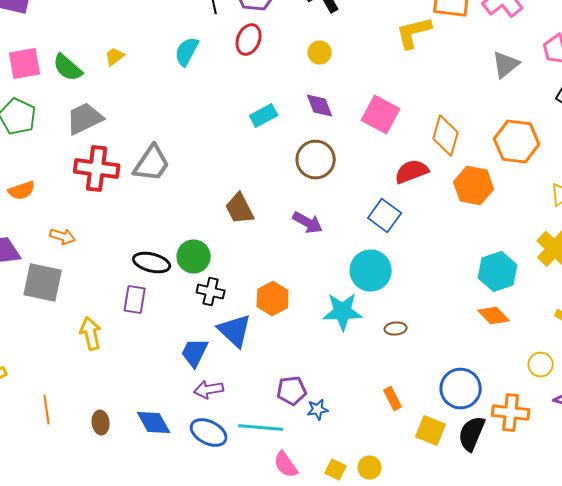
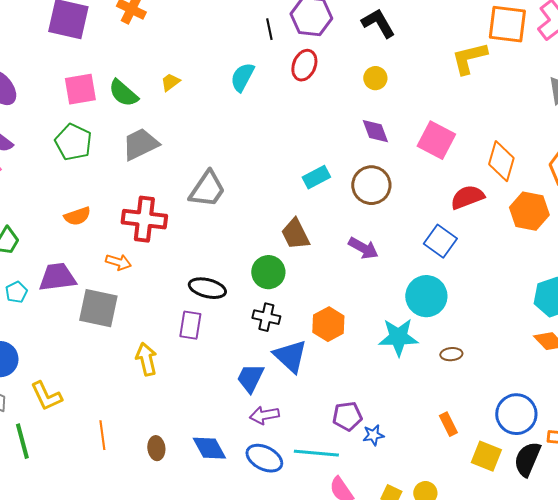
cyan rectangle: (264, 116) -> (316, 177), moved
red cross: (97, 169) -> (144, 219), moved
green circle: (194, 257) -> (268, 272), moved

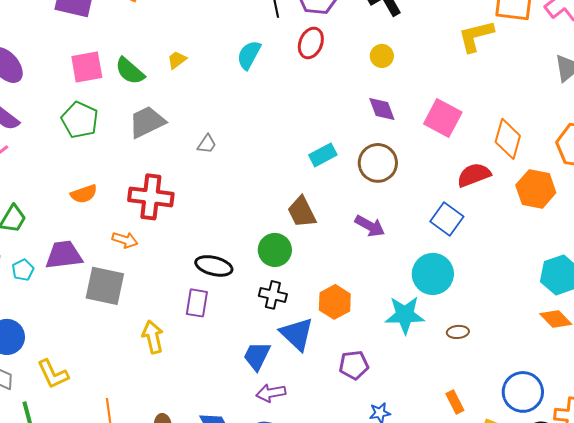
gray trapezoid: (207, 189) -> (207, 144), moved, size x0.5
purple pentagon: (347, 416) -> (354, 365), moved

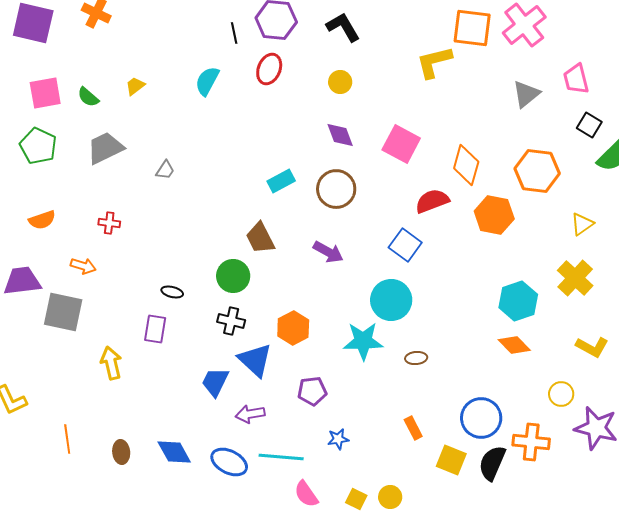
green semicircle: (130, 71) -> (88, 97), size x0.7
red cross: (151, 197) -> (109, 223), size x0.5
black ellipse: (214, 266) -> (172, 292), size x0.6
purple arrow: (271, 393) -> (250, 414), moved

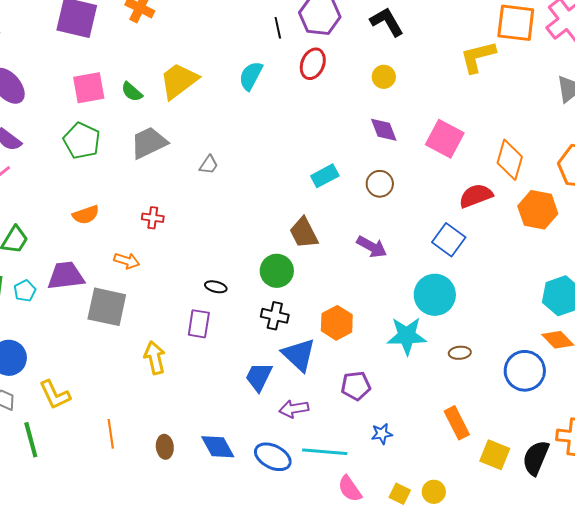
yellow trapezoid: (135, 86) -> (179, 81), size x2.0
brown circle: (336, 189) -> (380, 184), size x0.7
blue circle: (481, 418) -> (525, 371), moved
orange rectangle: (413, 428) -> (457, 423), size x1.4

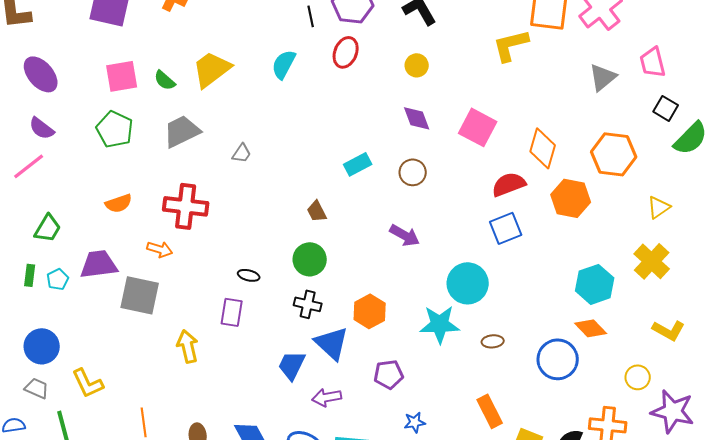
red cross: (153, 218) -> (186, 206), size x2.0
brown trapezoid: (304, 233) -> (317, 211), moved, size x0.7
blue square: (449, 240) -> (506, 228), moved, turned 32

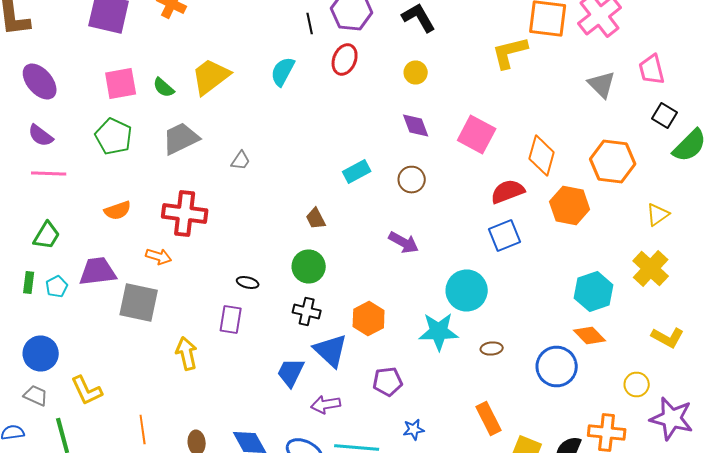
gray triangle: (603, 77) -> (602, 84), turned -36
pink line: (29, 166) -> (49, 174), moved, turned 40

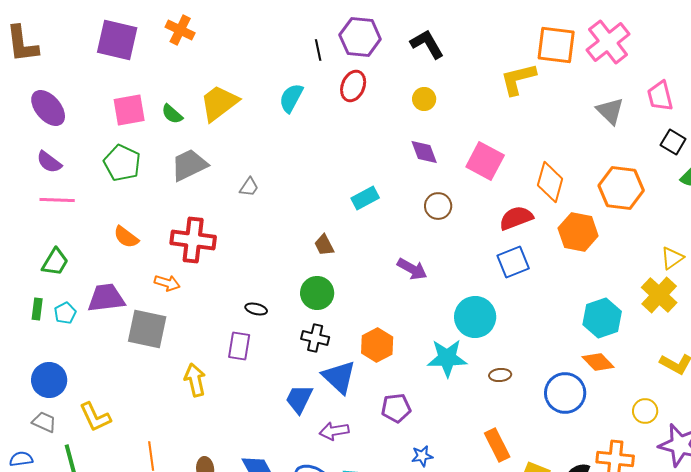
brown circle: (412, 180) -> (438, 206), moved
orange semicircle: (118, 210) -> (126, 237), turned 56
yellow triangle: (658, 214) -> (672, 258), moved

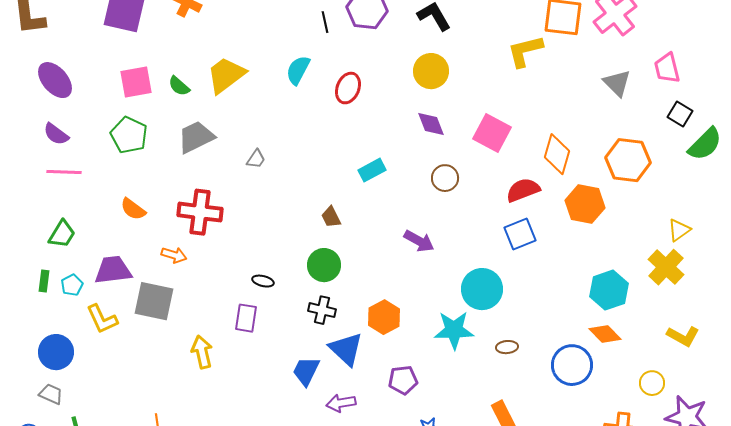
red ellipse: (353, 86) -> (348, 88), moved
yellow circle: (424, 99) -> (431, 71), size x1.5
yellow L-shape: (95, 417) -> (102, 319), moved

